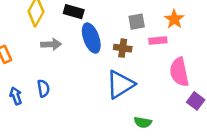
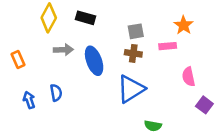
gray square: (137, 22) -> (136, 31), moved
blue ellipse: (91, 38) -> (94, 61), moved
pink semicircle: (179, 72) -> (188, 77), size x0.7

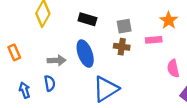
black rectangle: (85, 18) -> (87, 19), moved
gray arrow: (63, 50) -> (57, 60), moved
blue triangle: (131, 89) -> (106, 89), moved

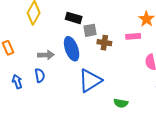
gray square: (124, 26) -> (90, 30), moved

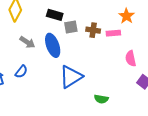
brown cross: (104, 43) -> (93, 30), moved
gray arrow: (46, 55) -> (27, 42), moved, turned 35
blue semicircle: (40, 75) -> (21, 72), turned 48

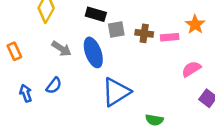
orange star: (127, 16) -> (195, 24), moved
pink semicircle: (131, 58) -> (191, 69), turned 70

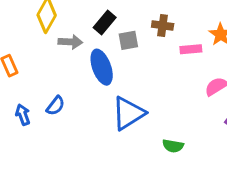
black rectangle: (96, 14) -> (105, 22), turned -66
brown cross: (144, 33) -> (163, 25), moved
gray arrow: (61, 49) -> (70, 42), moved, turned -30

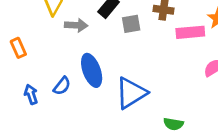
pink rectangle: (191, 49) -> (190, 32), size x1.4
blue ellipse: (102, 67) -> (92, 70), moved

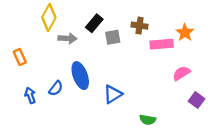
blue triangle: (131, 93) -> (113, 94), size x0.7

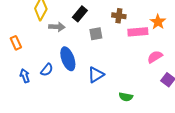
gray square: (113, 37) -> (96, 34), moved

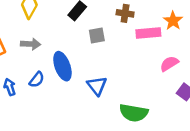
gray arrow: (57, 27) -> (31, 44), moved
blue triangle: (96, 75) -> (97, 86), turned -36
green semicircle: (126, 97) -> (134, 113), size x1.6

